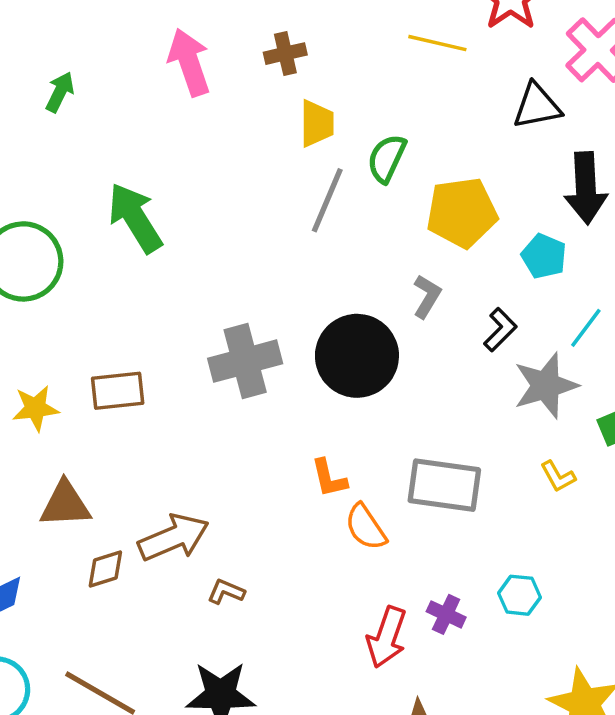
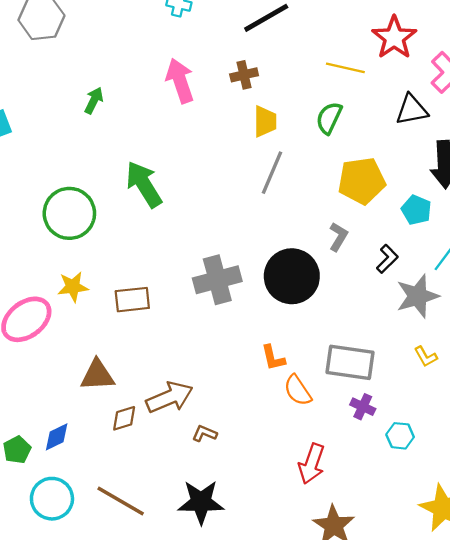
green semicircle: (387, 158) -> (329, 118), moved
yellow star: (35, 408) -> (73, 287), moved
purple cross: (446, 614) -> (363, 407), moved

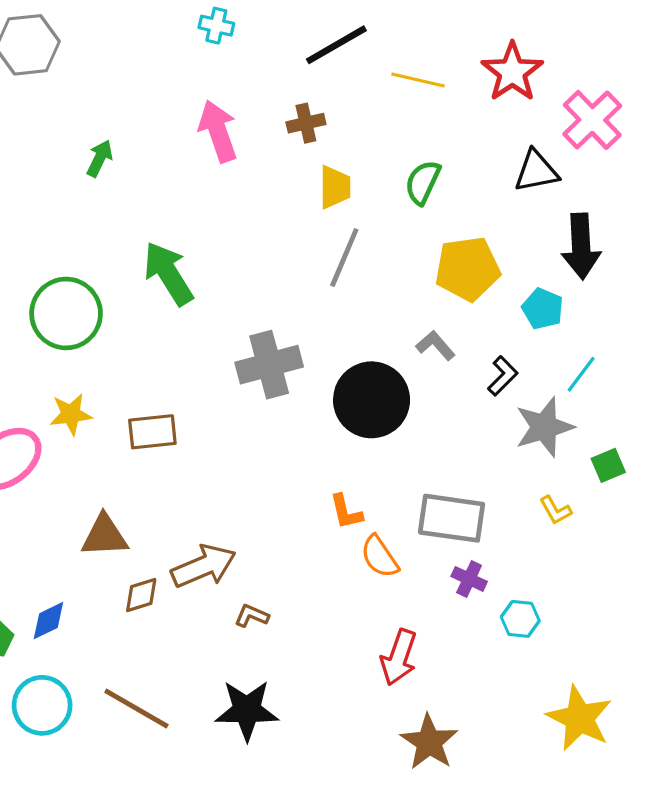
yellow line: (345, 68) -> (418, 80), moved
gray L-shape: (338, 237) -> (436, 345), turned -72
gray cross: (217, 280) -> (269, 365), moved

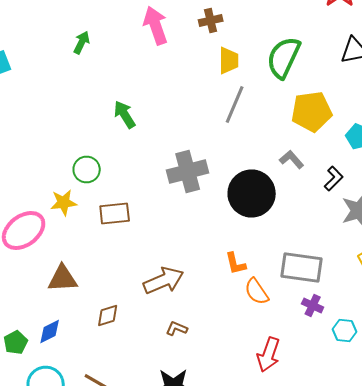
green semicircle: (423, 182) -> (284, 58), size x1.5
green arrow: (168, 273) -> (125, 114), size x0.7
green circle: (66, 313) -> (87, 170), moved, size x0.6
brown triangle: (104, 536) -> (63, 278), moved
brown arrow: (204, 566) -> (164, 280), moved

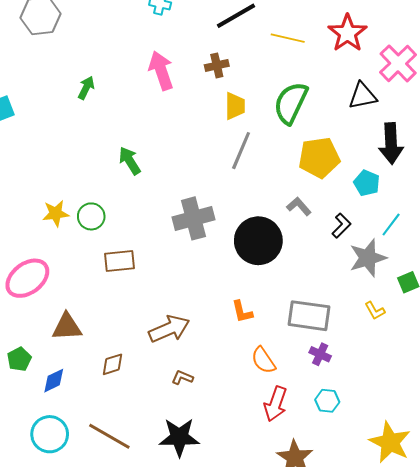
yellow star: (64, 202) -> (56, 213), moved
orange semicircle: (257, 292) -> (263, 360), moved
cyan hexagon: (345, 330) -> (327, 401), moved
green pentagon: (16, 342) -> (19, 359), moved

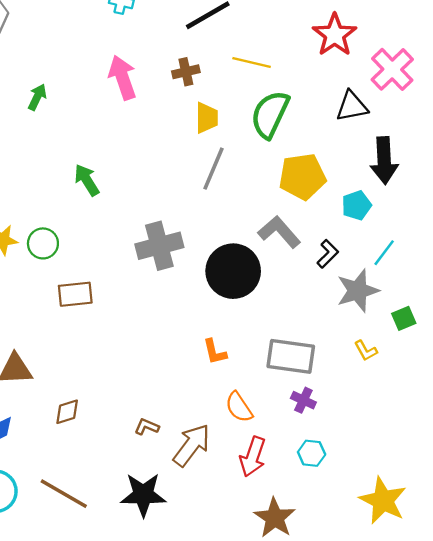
yellow line: (288, 38) -> (252, 62), moved
cyan pentagon: (367, 183) -> (356, 205), turned 30
gray L-shape: (299, 206) -> (279, 232), size x1.5
brown arrow: (169, 329) -> (192, 445), moved, turned -30

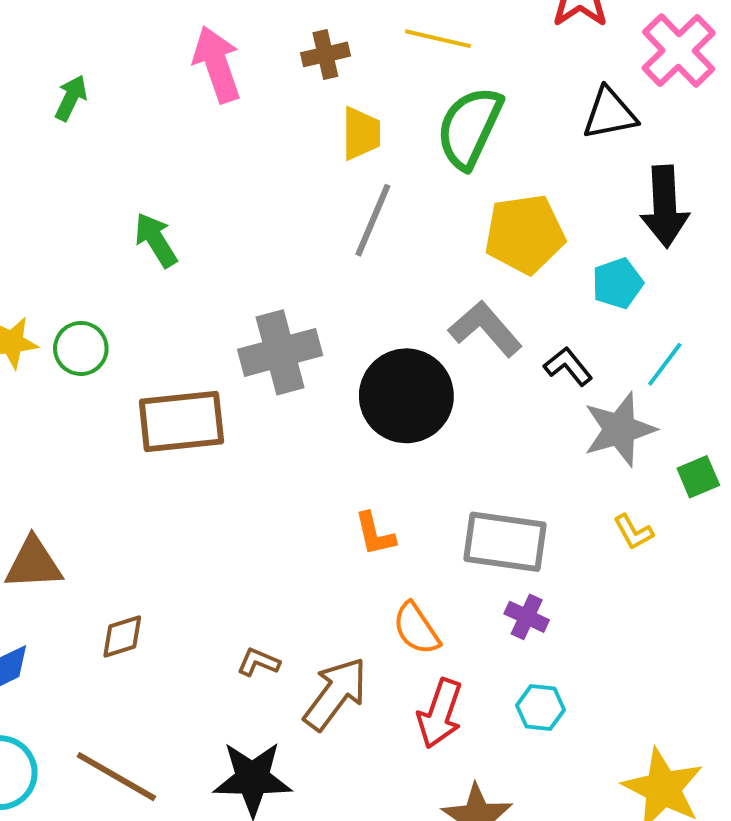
black L-shape: (328, 254) -> (568, 366), turned -84
brown rectangle: (75, 294) -> (181, 421), moved, size x1.4

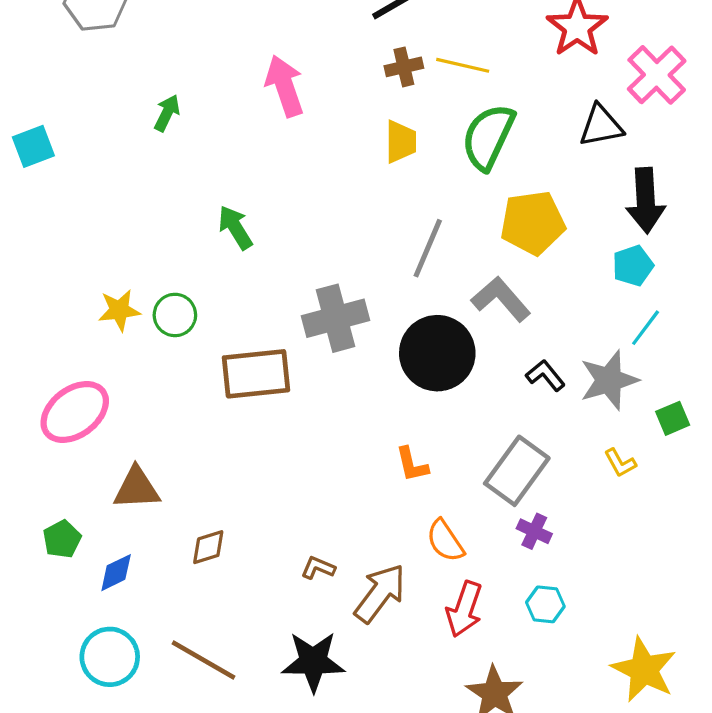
brown cross: (325, 54) -> (404, 67), moved
gray line: (373, 220) -> (428, 248), moved
cyan pentagon: (617, 283) -> (633, 266), moved
black L-shape: (568, 366) -> (545, 375), moved
gray rectangle: (505, 542) -> (517, 471), turned -62

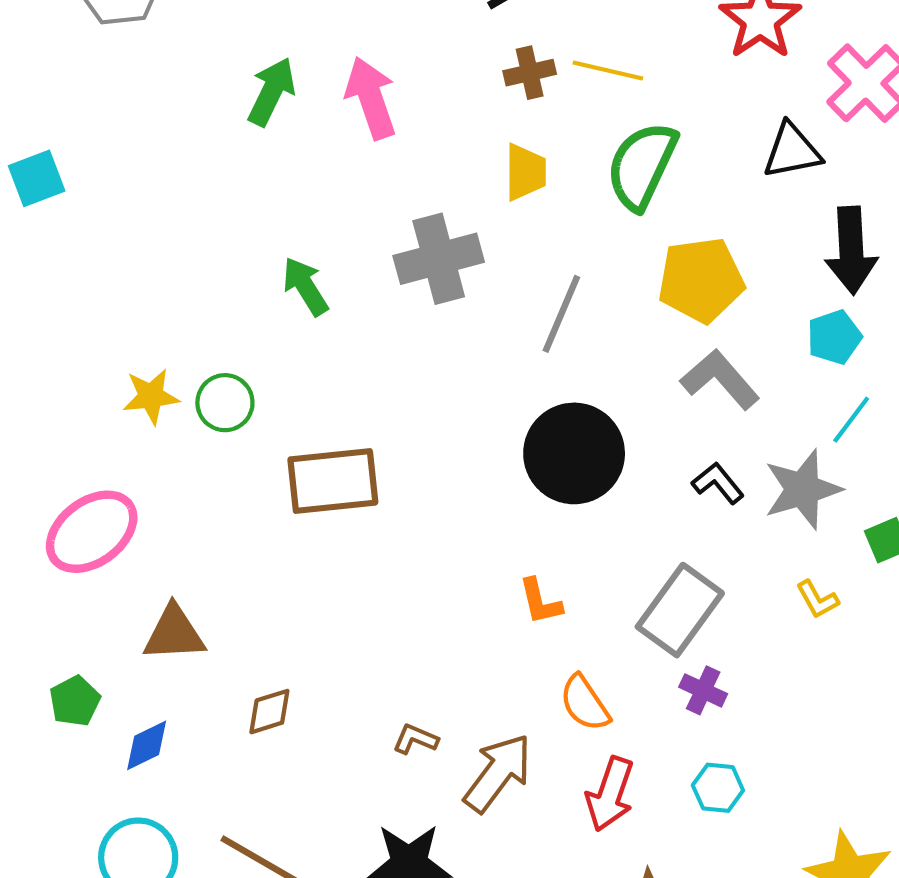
green arrow: (167, 113) -> (271, 92), moved, size x1.4
gray L-shape: (501, 299) -> (720, 379), moved
gray cross: (336, 318) -> (439, 259), moved

